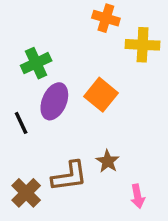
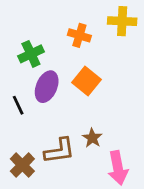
orange cross: (106, 18) -> (79, 35), moved
yellow cross: (143, 45) -> (122, 21), moved
pink arrow: (138, 196) -> (118, 168), size x1.6

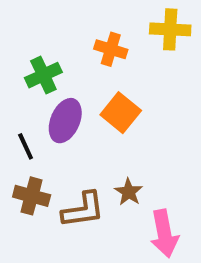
brown cross: (22, 165) -> (32, 196), moved, turned -30

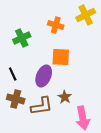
yellow cross: (170, 29) -> (86, 15), turned -30
orange square: (121, 113) -> (61, 57), turned -36
purple ellipse: (65, 121) -> (44, 76), moved

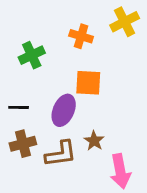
black line: (13, 74) -> (19, 107), turned -64
brown cross: (16, 99) -> (23, 144), turned -30

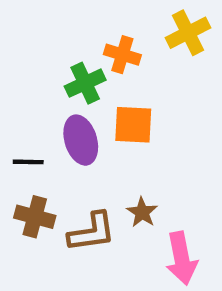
green cross: (32, 55) -> (85, 83), moved
purple ellipse: (64, 110) -> (81, 140), moved, turned -40
brown cross: (23, 144) -> (35, 217), turned 30

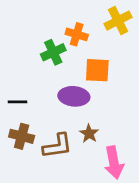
orange square: (133, 125) -> (97, 70), moved
purple ellipse: (81, 140) -> (74, 96), moved, turned -68

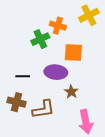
black line: (17, 102) -> (23, 76), moved
brown star: (89, 134) -> (71, 92), moved

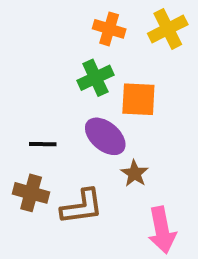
orange cross: (58, 26) -> (109, 29), moved
green cross: (40, 39) -> (95, 78), moved
purple ellipse: (56, 72) -> (105, 136), turned 35

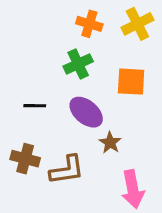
orange square: (138, 99) -> (131, 82), moved
black line: (43, 144) -> (35, 106), moved

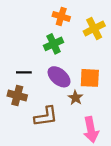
yellow cross: (137, 24) -> (94, 28), moved
orange square: (131, 82) -> (90, 78), moved
brown cross: (25, 159) -> (17, 96), moved

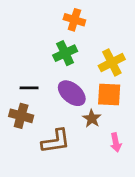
yellow cross: (94, 28) -> (112, 62), moved
pink arrow: (91, 130) -> (116, 143), moved, size x0.6

